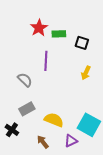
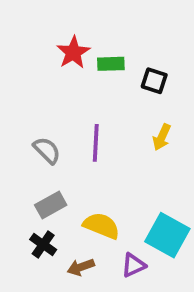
purple line: (46, 61) -> (96, 143), moved
black cross: (12, 130) -> (43, 244), moved
brown arrow: (43, 142) -> (81, 267), turned -72

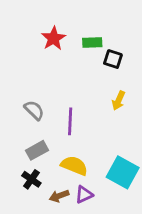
green rectangle: (111, 64) -> (92, 42), moved
purple line: (96, 143) -> (70, 121), moved
purple triangle: (133, 265) -> (84, 195), moved

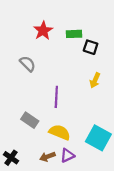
gray semicircle: (34, 110) -> (28, 64), moved
gray rectangle: (37, 150) -> (30, 120), turned 63
black cross: (31, 179) -> (11, 158), moved

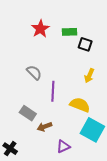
gray semicircle: (28, 64) -> (34, 73), moved
yellow semicircle: (60, 132) -> (80, 105), moved
brown arrow: (47, 157) -> (45, 127), moved

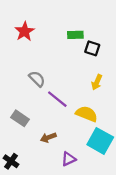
red star: (40, 29) -> (25, 31), moved
purple line: (53, 91) -> (57, 99), turned -54
gray rectangle: (28, 113) -> (20, 118), moved

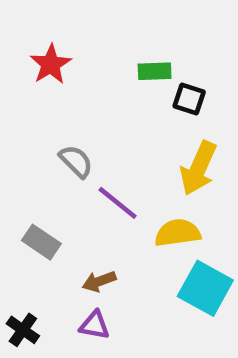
yellow arrow: (97, 82) -> (198, 168), size x1.6
yellow semicircle: (87, 114) -> (178, 233), turned -30
purple triangle: (69, 159) -> (94, 325), moved, turned 35

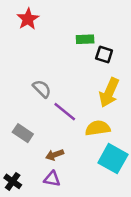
red star: (51, 64) -> (28, 19), moved

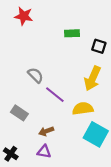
red star: (28, 19) -> (24, 16), turned -30
black square: (104, 55) -> (99, 46), moved

